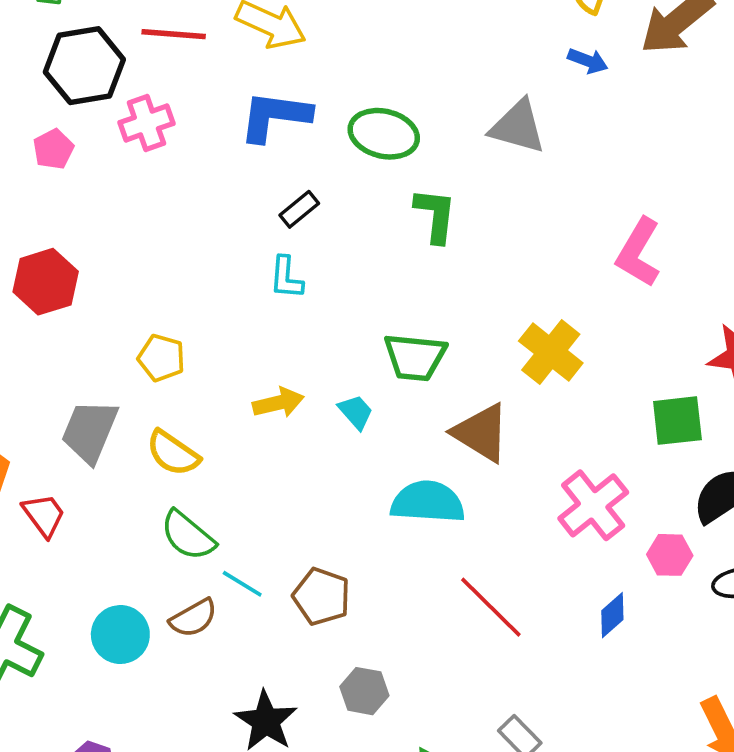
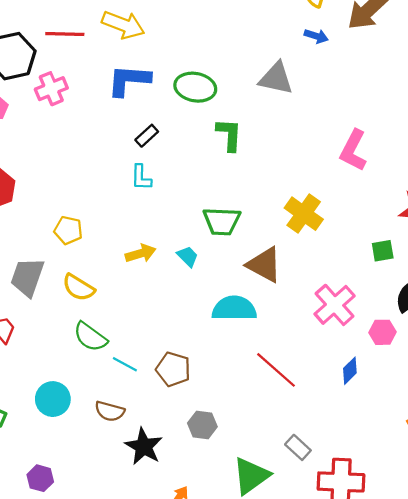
green square: (677, 421) -> (383, 251), size x0.7
brown semicircle: (193, 618) -> (110, 411), moved, turned 48

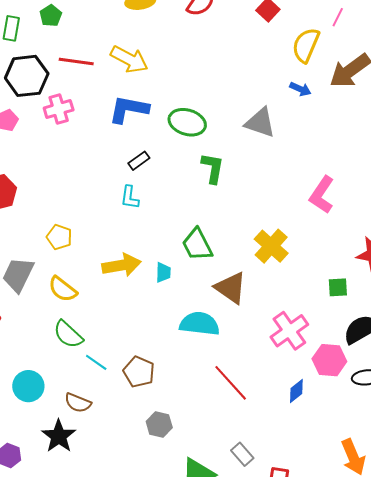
green trapezoid: (222, 221) -> (197, 245), turned 54
yellow arrow: (141, 253) -> (121, 265), size x1.4
cyan trapezoid: (188, 256) -> (163, 273), turned 40
pink hexagon: (383, 332) -> (329, 360), size x1.4
black star: (144, 446) -> (59, 436), moved

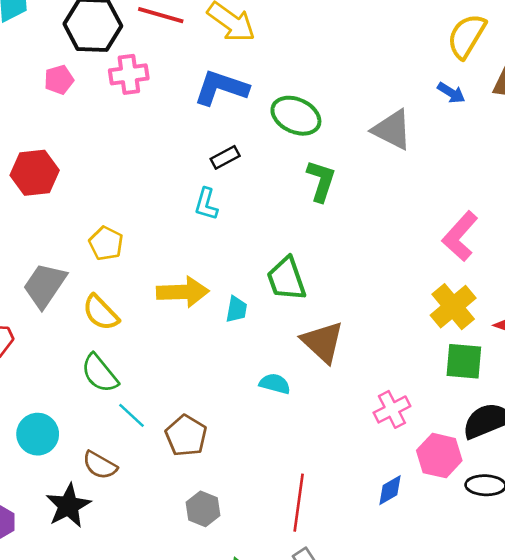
yellow cross: (271, 246) -> (453, 307), moved
green square: (338, 287) -> (464, 361), size x1.4
cyan semicircle: (200, 324) -> (275, 384), size x0.6
pink cross: (289, 331) -> (392, 409), size x0.7
red line: (231, 383) -> (299, 503), moved, turned 42

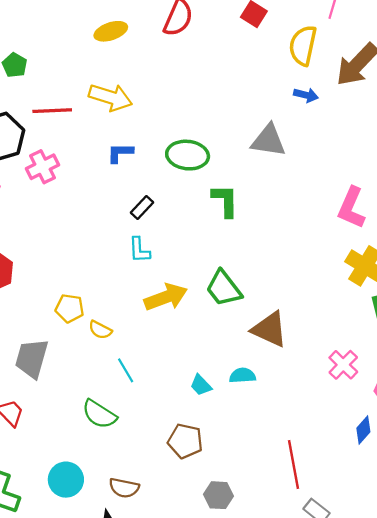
blue L-shape: (221, 88) -> (120, 153), size x0.6
yellow arrow: (183, 292) -> (166, 297), moved
cyan trapezoid: (236, 309) -> (201, 385), moved, turned 145
yellow semicircle: (101, 313) -> (100, 330), moved, size x0.7
cyan line: (131, 415) -> (126, 370), moved, turned 35

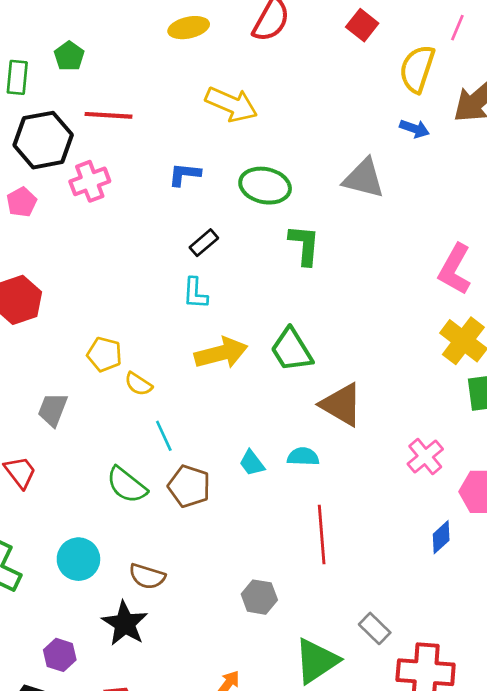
yellow arrow: (111, 97) -> (231, 104), moved
gray trapezoid: (32, 358) -> (53, 410), size x0.7
brown pentagon: (185, 441) -> (189, 486), moved
red line: (293, 464) -> (322, 534), moved

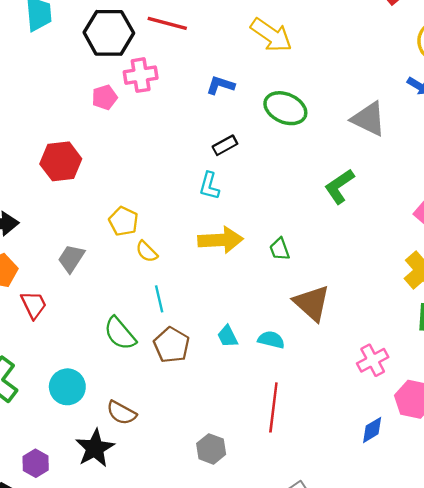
pink pentagon: (22, 202) -> (105, 97), moved
green L-shape: (304, 245) -> (339, 186), moved, turned -141
green trapezoid: (291, 350) -> (280, 249), size x0.6

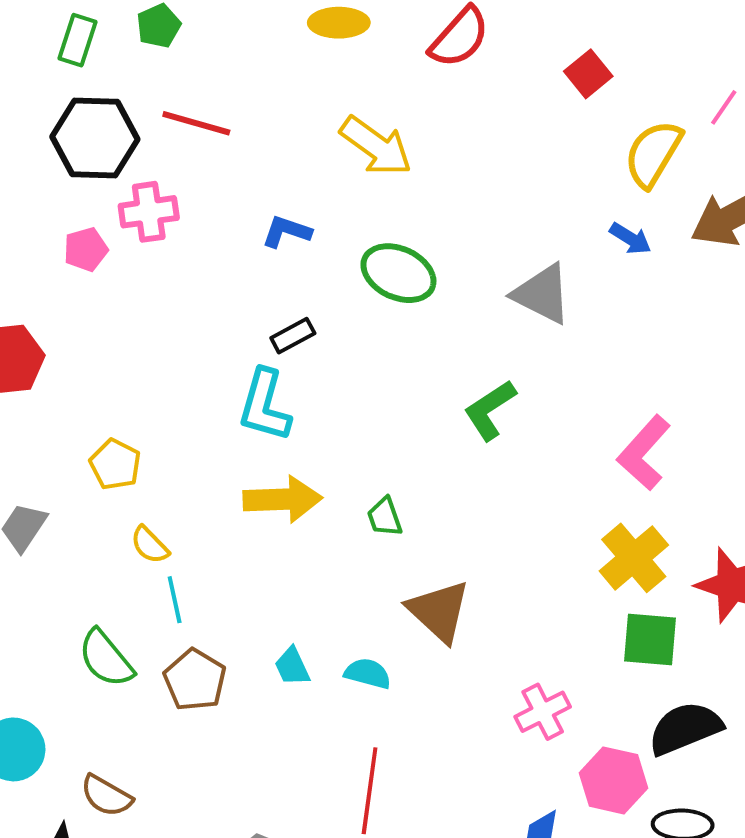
cyan L-shape: (209, 186) -> (265, 405), size x1.5
yellow semicircle: (147, 252) -> (150, 545), moved

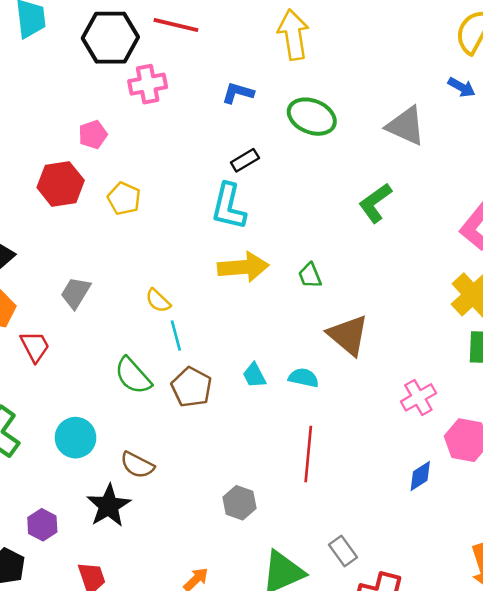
yellow arrow: (376, 146) -> (293, 35), turned -132
pink pentagon: (86, 249) -> (93, 135), moved
yellow pentagon: (115, 464) -> (124, 199), moved

